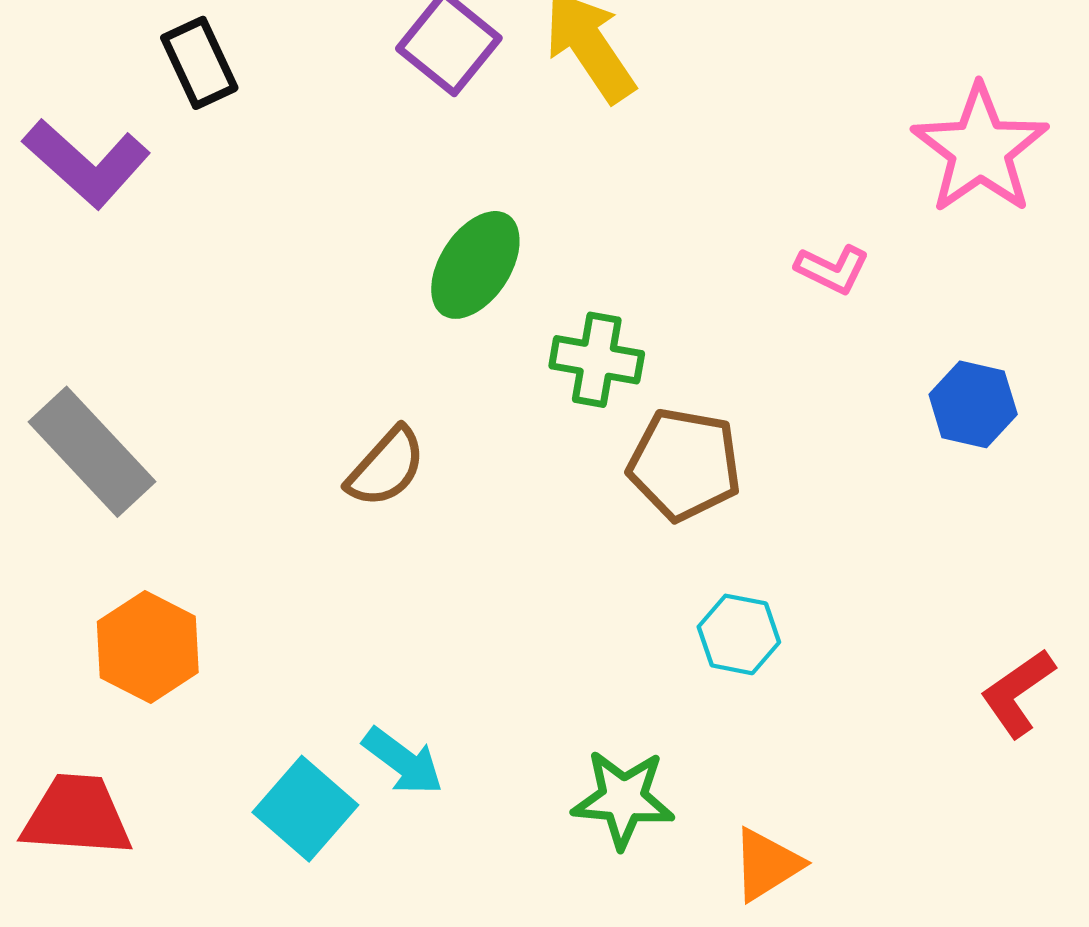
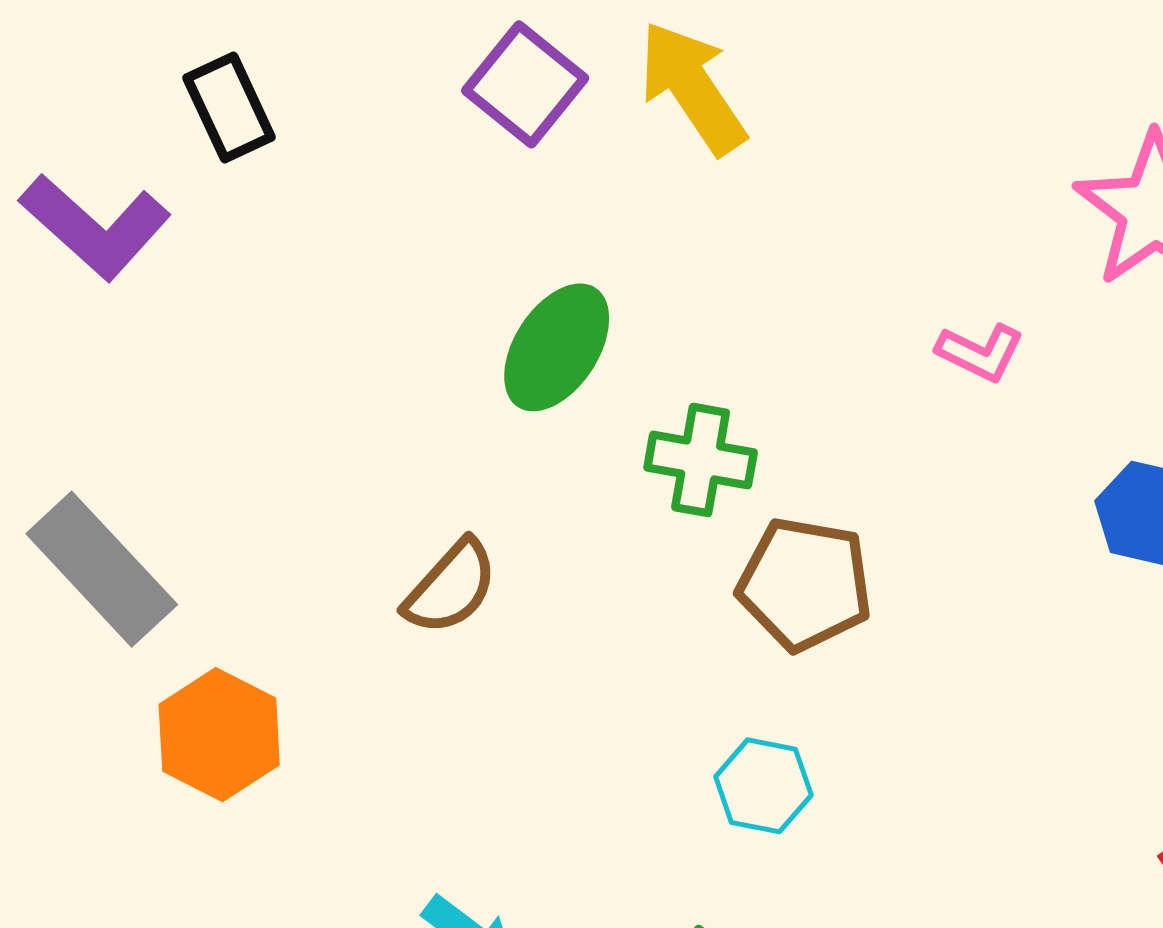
cyan hexagon: (739, 634) -> (763, 786), moved
orange hexagon: (148, 647) -> (219, 735), moved

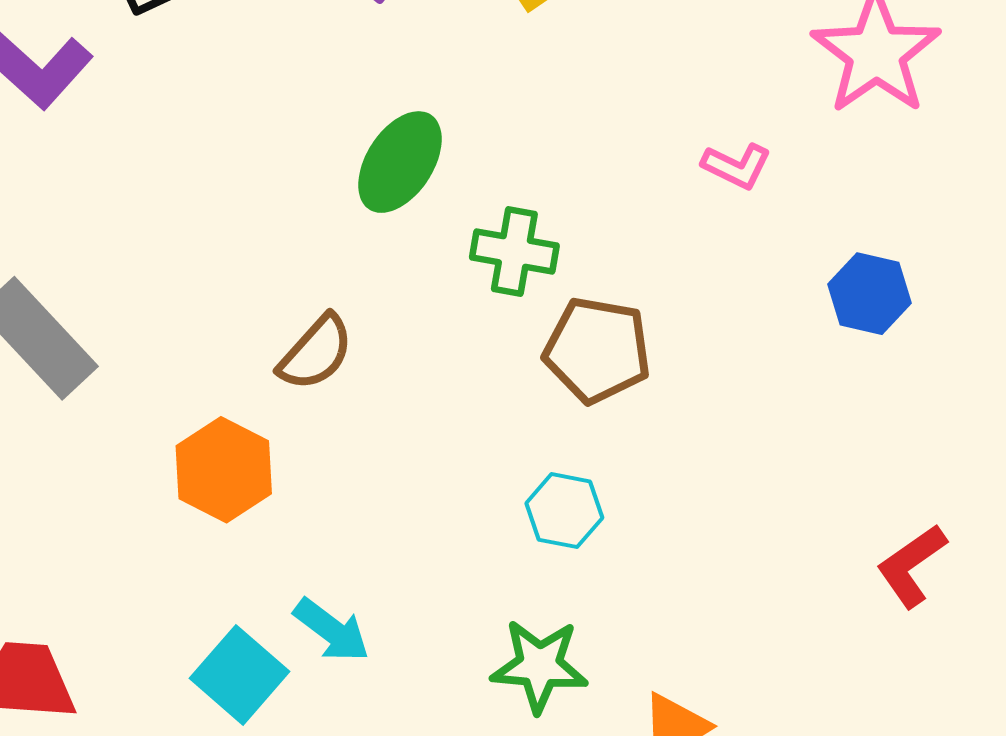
orange hexagon: (219, 735) -> (224, 470), moved

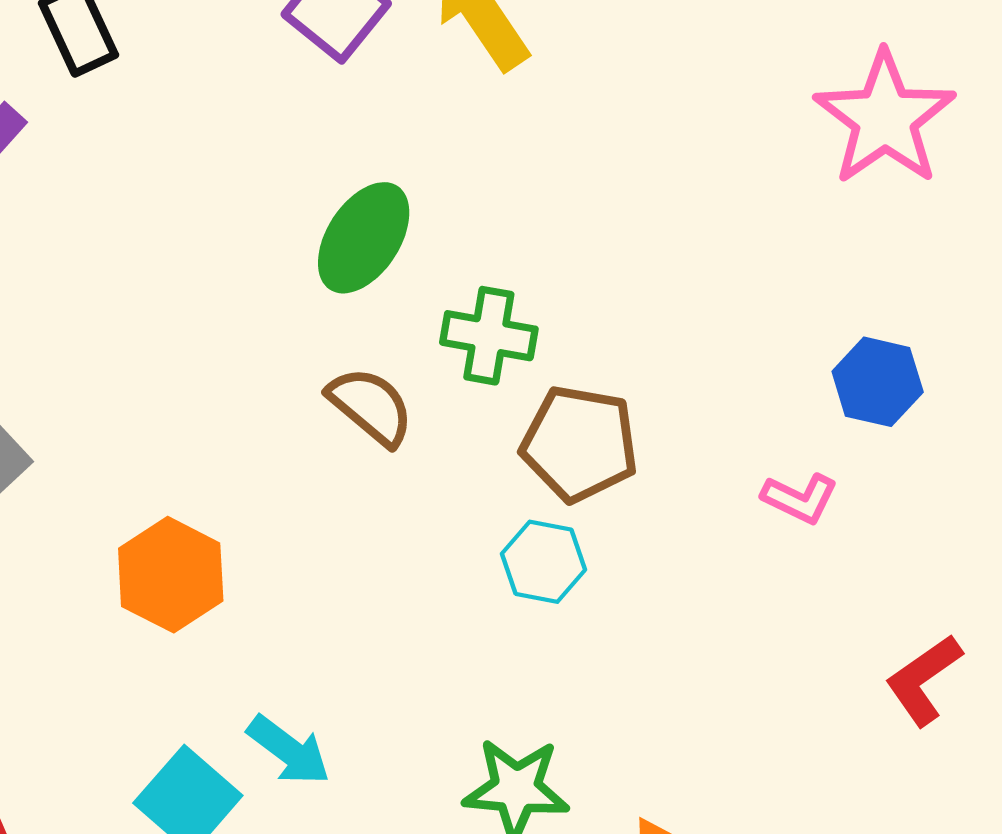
pink L-shape: (737, 166) -> (800, 498), moved
brown semicircle: (316, 353) -> (371, 406), moved, turned -92
cyan hexagon: (564, 511) -> (544, 562), moved

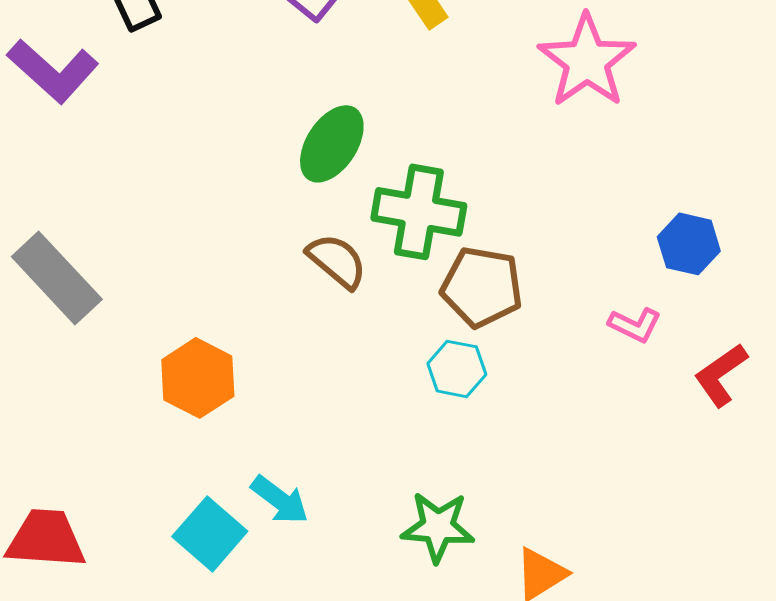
pink star: (885, 118) -> (587, 61), moved
green cross: (489, 336) -> (419, 212), size x1.4
red L-shape: (924, 680) -> (721, 375), moved

